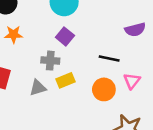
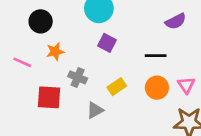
gray cross: (50, 61) -> (78, 77), moved, turned 30
pink triangle: (132, 81) -> (186, 85), moved
gray triangle: (38, 88) -> (95, 110), moved

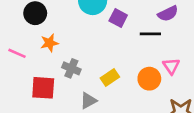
purple square: (107, 43) -> (118, 18), moved
black line: (156, 56) -> (150, 34), moved
pink triangle: (186, 85) -> (171, 66), moved

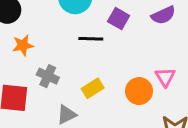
purple square: (118, 18) -> (119, 19), moved
black line: (150, 34) -> (91, 39), moved

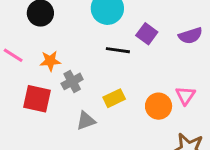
orange star: (23, 45) -> (50, 61), moved
gray cross: (48, 76) -> (72, 81), turned 30

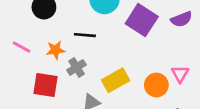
purple square: (147, 34) -> (142, 20), size x1.6
black line: (118, 50) -> (85, 35), moved
yellow rectangle: (114, 98) -> (116, 80), size x1.4

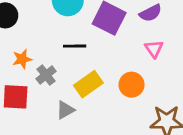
black line: (85, 35) -> (75, 46), moved
pink triangle: (180, 74) -> (154, 49), moved

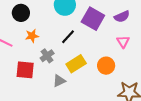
black line: (75, 46) -> (68, 37), turned -49
orange star: (22, 59) -> (32, 36), moved

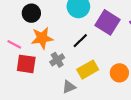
orange star: (32, 36) -> (42, 38), size x1.5
red square: (25, 70) -> (26, 64), moved

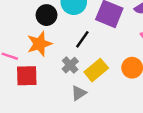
black circle: (31, 13) -> (47, 15), moved
gray cross: (57, 60) -> (70, 65), moved

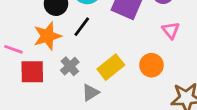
black line: (82, 39) -> (82, 27), moved
gray cross: (70, 65) -> (70, 66), moved

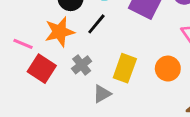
yellow rectangle: (111, 67) -> (125, 68), turned -35
red square: (32, 72) -> (42, 69), turned 30

